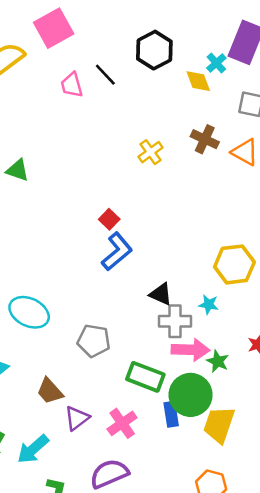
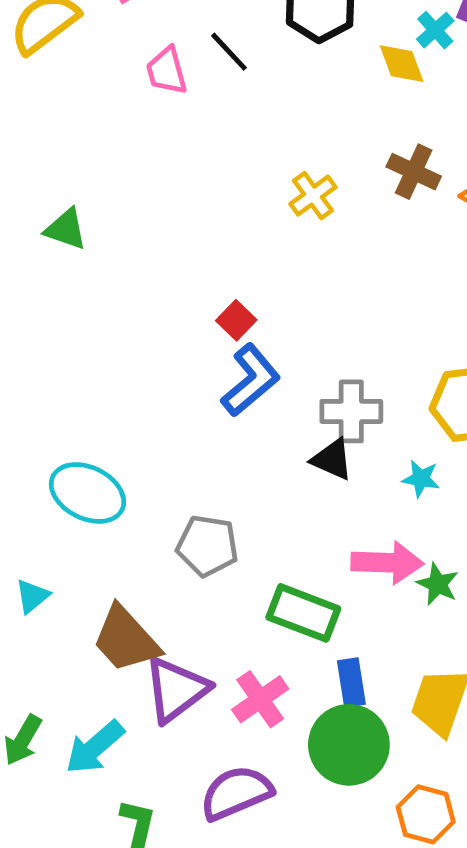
gray cross: (175, 321) -> (351, 411), moved
brown trapezoid: (50, 391) -> (126, 639), size x1.4
green circle: (191, 395) -> (349, 745), moved
purple triangle: (77, 418) -> (176, 690), size x1.4

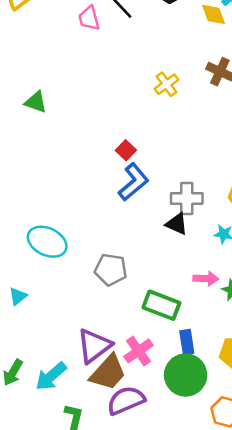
pink arrow: (387, 563) -> (206, 279), size x0.7
brown trapezoid: (126, 639) -> (108, 372), moved, turned -96

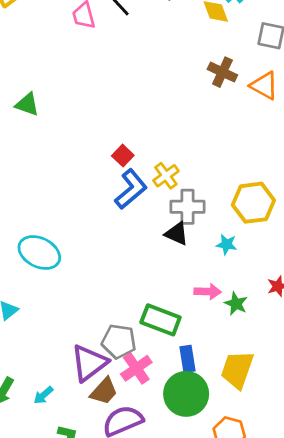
yellow cross: (166, 84) -> (166, 176), moved
gray pentagon: (111, 270) -> (119, 341), moved
brown trapezoid: (108, 372) -> (104, 391), size x0.7
cyan arrow: (51, 376) -> (43, 395), size x0.6

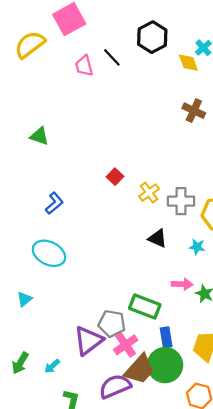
blue L-shape: (131, 189) -> (54, 203), moved, size x0.7
gray cross: (187, 207) -> (181, 201), moved
brown trapezoid: (104, 391) -> (139, 369), moved, size x1.4

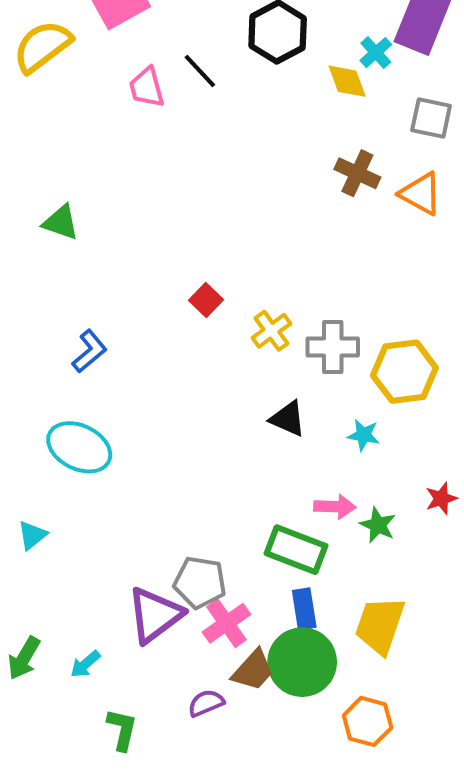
green rectangle: (145, 307) -> (296, 550), moved
brown trapezoid: (139, 369) -> (253, 670), size x0.7
purple semicircle: (115, 386) -> (206, 703), size x0.6

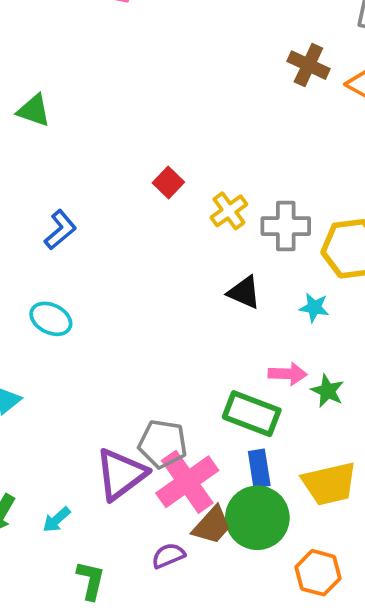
cyan ellipse: (79, 447) -> (51, 319), size x0.7
pink cross: (226, 623) -> (187, 482), size x1.4
yellow trapezoid: (380, 625) -> (329, 484), turned -122

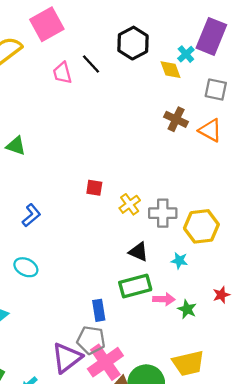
red square: (168, 182) -> (94, 188), turned -35
green rectangle: (252, 414) -> (135, 286), moved, turned -36
blue rectangle: (259, 469) -> (99, 310), moved

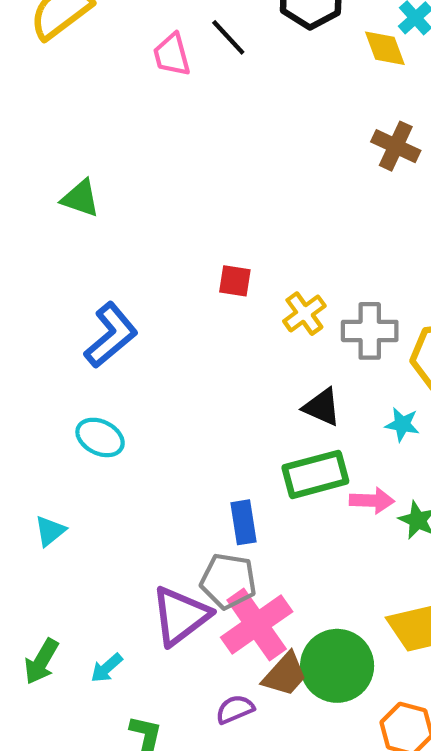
blue L-shape: (31, 215) -> (111, 335), size x1.4

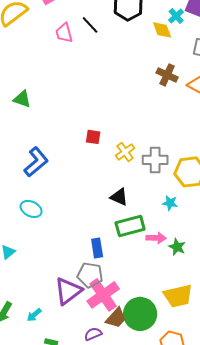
black triangle: (322, 407) -> (119, 197), moved

